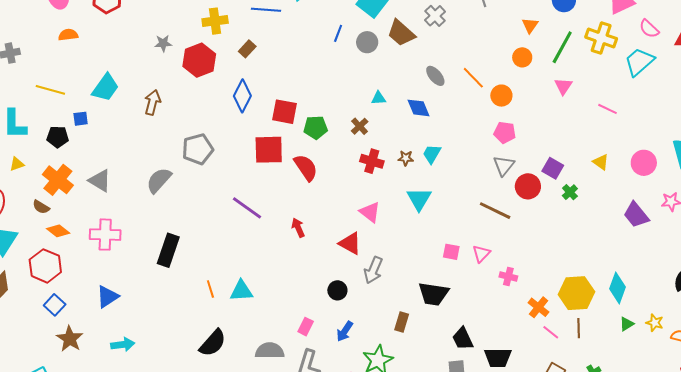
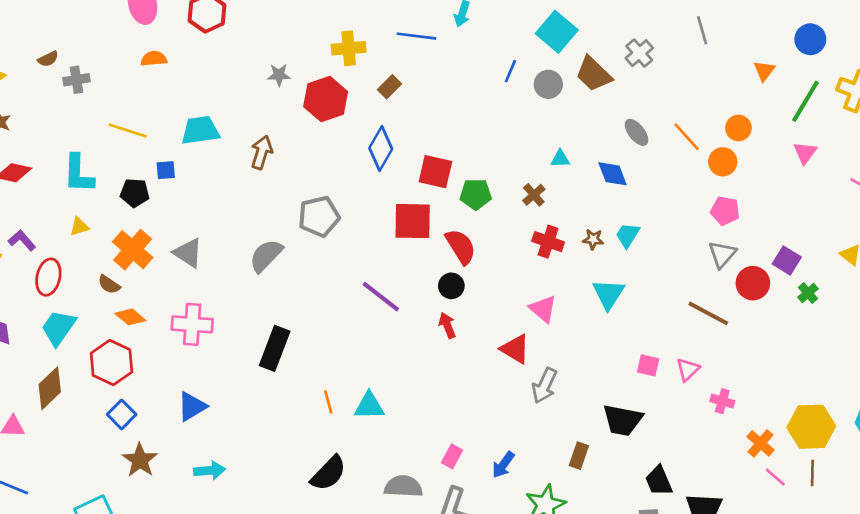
orange circle: (522, 57) -> (738, 128), moved
cyan trapezoid: (105, 88) -> (200, 130), turned -136
black circle: (337, 290) -> (451, 286), moved

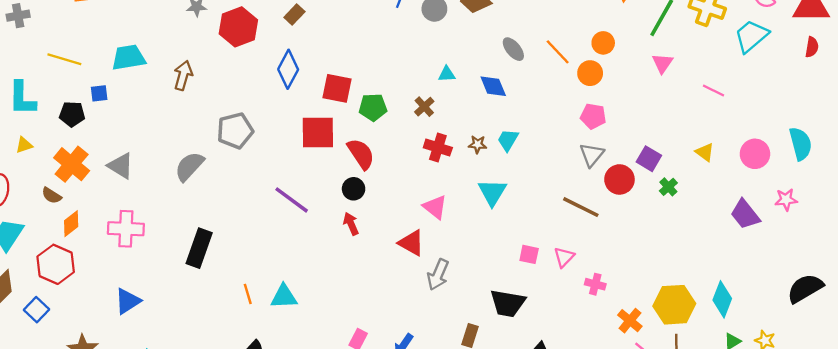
orange diamond: (130, 317) -> (71, 224), turned -76
blue square: (122, 414) -> (37, 310), moved

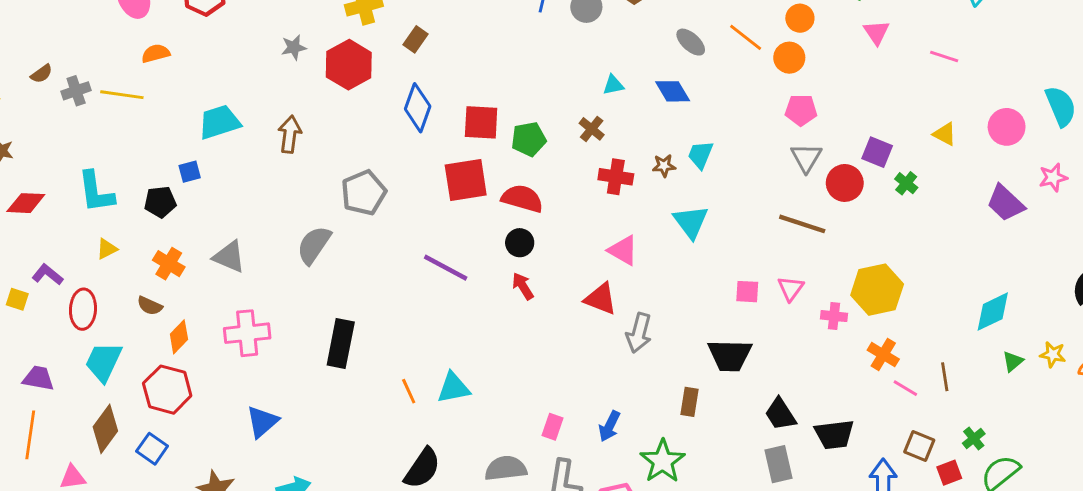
yellow line: (64, 59) -> (122, 95), moved
red semicircle: (361, 154) -> (522, 198), turned -32
orange cross: (72, 164) -> (169, 264), size x0.7
cyan diamond: (722, 299) -> (993, 312), turned 52
yellow hexagon: (674, 305) -> (877, 290), moved

